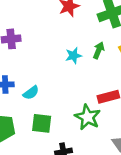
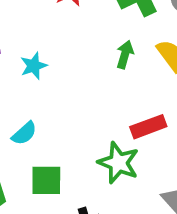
cyan star: (74, 56) -> (34, 66), moved

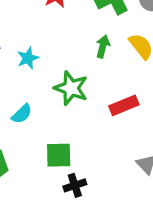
green star: (118, 163) -> (71, 88), moved
green square: (46, 180) -> (59, 155), moved

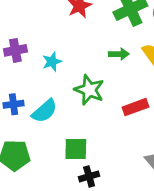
green arrow: (103, 47) -> (119, 54), turned 72
cyan semicircle: (22, 114) -> (45, 111), size x1.4

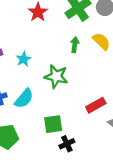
green arrow: (119, 54) -> (75, 45), turned -72
red rectangle: (135, 107) -> (96, 105), moved

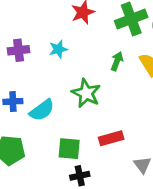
cyan star: (23, 59) -> (58, 49), moved
red rectangle: (96, 105) -> (111, 138), moved

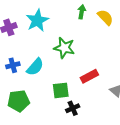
cyan star: (58, 49) -> (37, 20), size x1.6
green arrow: (117, 61) -> (82, 12), moved

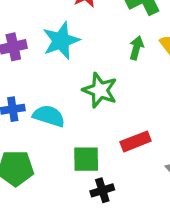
green arrow: (82, 12) -> (136, 48), moved
cyan semicircle: (35, 67) -> (49, 116), turned -120

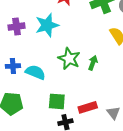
green arrow: (136, 48) -> (93, 63), moved
red rectangle: (136, 141) -> (88, 107), moved

